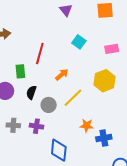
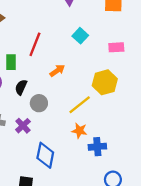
yellow line: (73, 98) -> (80, 105), moved
purple cross: (36, 126) -> (23, 126), turned 32

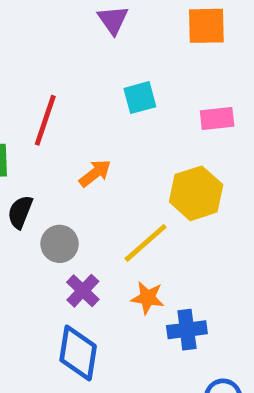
cyan square: (80, 36) -> (140, 98), turned 35
purple cross: (23, 126) -> (83, 291), moved

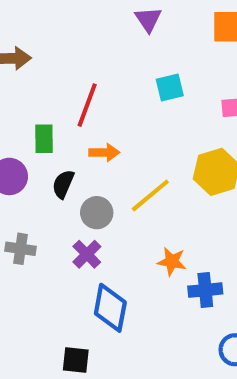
orange arrow: (95, 173) -> (104, 153), moved, turned 36
yellow line: (145, 243) -> (150, 195), moved
purple cross: (83, 291) -> (87, 254), moved

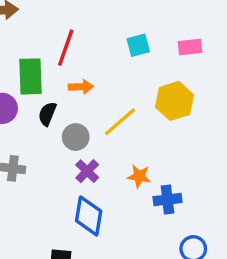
cyan square: (170, 88) -> (138, 45), moved
green rectangle: (44, 139) -> (31, 76), size x1.5
purple cross: (87, 254) -> (87, 171), moved

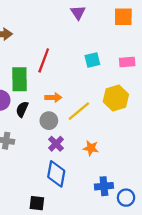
orange arrow: (81, 87) -> (53, 97), moved
black semicircle: (47, 114) -> (22, 109), moved
blue cross: (167, 200) -> (104, 186), moved

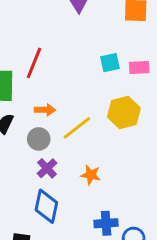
cyan square: (92, 60) -> (110, 63), moved

